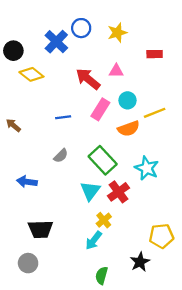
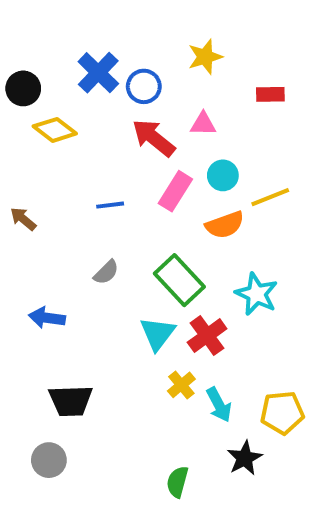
blue circle: (81, 28) -> (144, 86), moved
cyan arrow: (94, 240) -> (219, 405), moved, turned -66

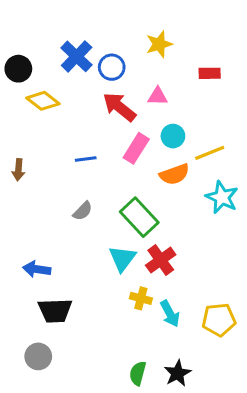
brown arrow: (23, 219) -> (18, 170), turned -125
cyan star: (256, 294) -> (222, 197), moved
blue arrow: (47, 318) -> (37, 269), moved
yellow cross: (181, 385) -> (141, 298), turned -35
black star: (245, 458) -> (178, 373), moved

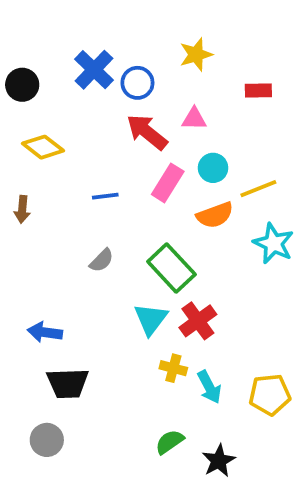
yellow diamond: (43, 101) -> (43, 147), moved
green semicircle: (138, 373) -> (170, 442), moved, turned 40

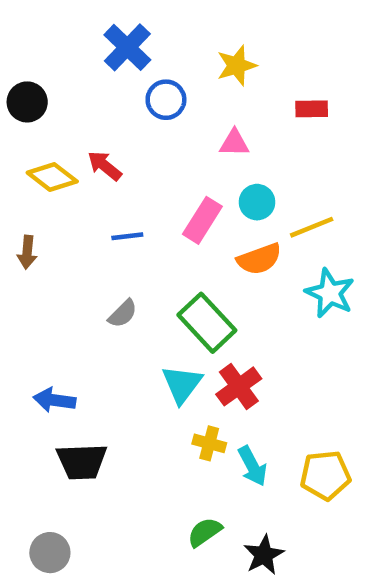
blue cross: (94, 70) -> (127, 47), moved
red arrow: (147, 132) -> (105, 166), moved, size x0.7
gray circle: (47, 440) -> (50, 553), moved

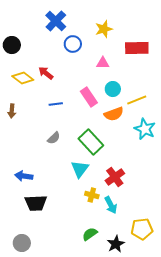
red rectangle: (312, 109) -> (137, 48), size x1.6
pink rectangle: (202, 220) -> (89, 97), turned -66
red cross: (239, 386) -> (115, 177), moved
yellow pentagon: (325, 475) -> (142, 229), moved

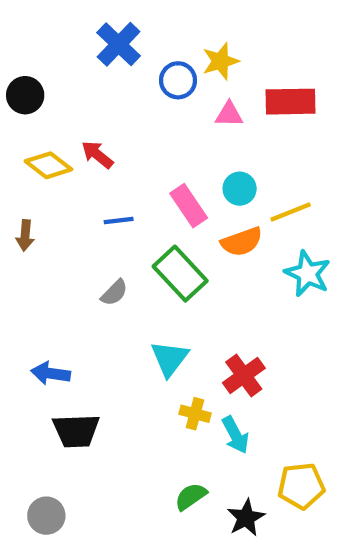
blue circle: (73, 44) -> (178, 80), moved
pink triangle: (103, 63) -> (229, 114), moved
green rectangle: (91, 142) -> (180, 274), moved

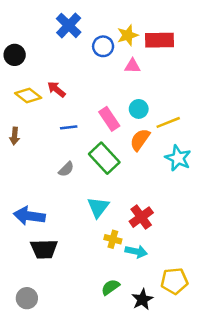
red rectangle: (291, 102) -> (160, 40), moved
orange semicircle: (242, 242) -> (140, 140), turned 145
blue arrow: (51, 373) -> (29, 216), size x1.4
cyan arrow: (235, 435) -> (136, 251), turned -50

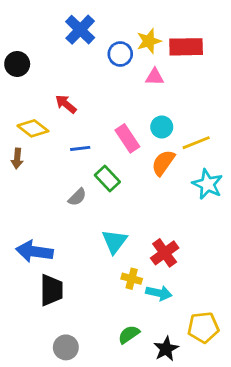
yellow diamond: (28, 95) -> (33, 128), moved
green rectangle: (104, 158) -> (107, 178), moved, size x0.7
black trapezoid: (44, 249) -> (52, 290), turned -88
gray circle: (27, 298) -> (66, 347), moved

